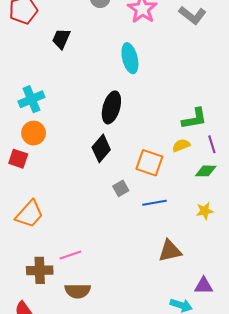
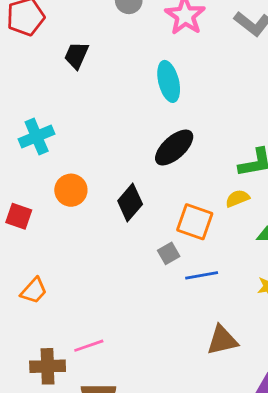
black ellipse: (111, 107) -> (174, 148), moved, turned 32
orange circle: (34, 133) -> (71, 190), moved
gray square: (121, 188) -> (169, 253), moved
orange trapezoid: (29, 214) -> (34, 291), size x0.7

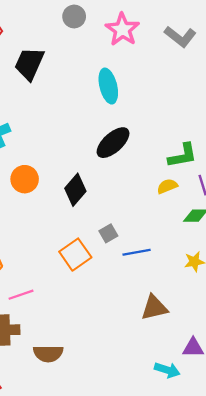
black trapezoid: (76, 55) -> (29, 64), size x1.4
orange square: (195, 222) -> (75, 255), moved, turned 36
pink line: (89, 346) -> (21, 295), moved

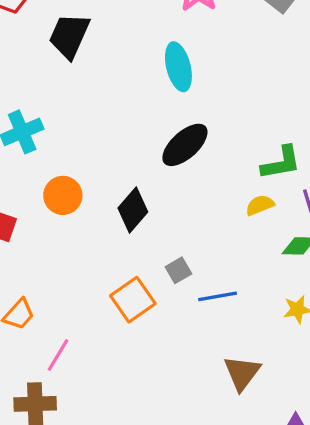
pink line: (21, 295) -> (58, 355), turned -40
brown triangle: (154, 308) -> (242, 373), turned -40

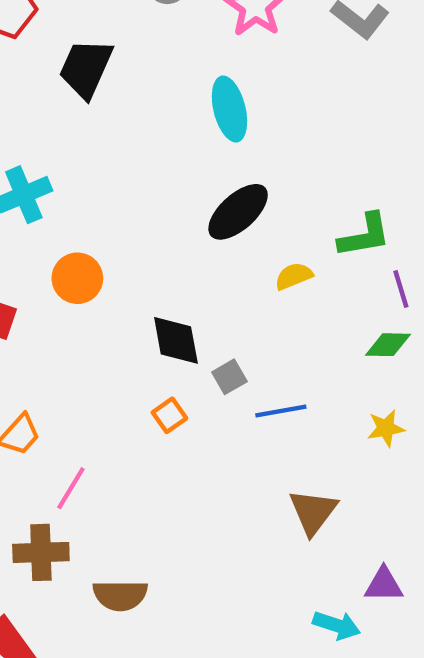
yellow semicircle: (260, 205) -> (294, 276), moved
black diamond: (133, 210) -> (176, 340), moved, turned -51
orange square: (133, 300) -> (169, 415), size x0.6

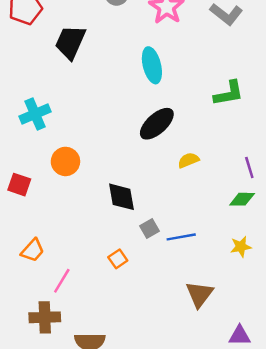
green L-shape: (364, 235) -> (229, 93), moved
gray square: (229, 377) -> (149, 228), moved
orange square: (169, 415) -> (118, 259), moved

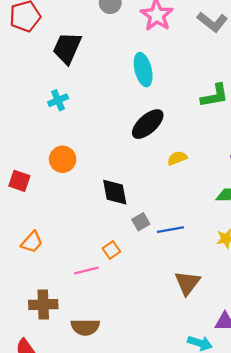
cyan cross: (35, 114) -> (58, 100), moved, size x0.7
pink line: (62, 281) -> (86, 270), moved, turned 45

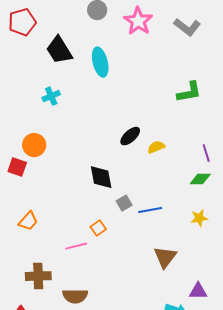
black trapezoid: (67, 48) -> (59, 50), turned -56
cyan ellipse: (143, 70) -> (100, 62), moved
black ellipse: (148, 124) -> (130, 136), moved, size x0.7
orange circle: (63, 159) -> (34, 145), moved

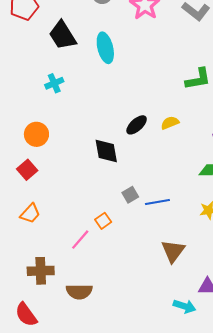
yellow semicircle: (156, 147) -> (170, 123), moved
red square: (17, 167) -> (27, 170), moved, turned 30
black diamond: (101, 177) -> (106, 151), moved
pink line: (76, 246) -> (80, 240), turned -35

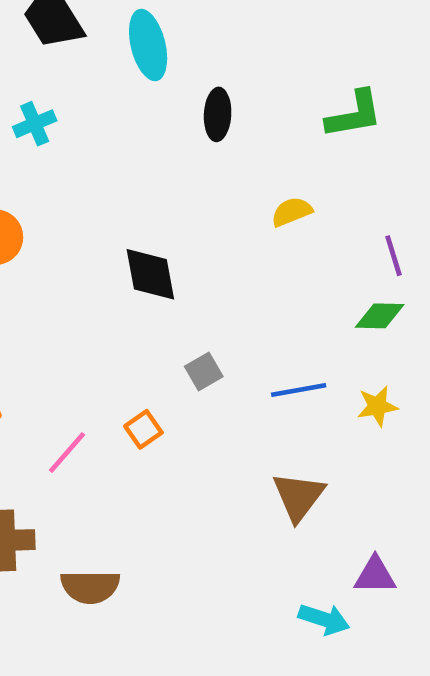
black ellipse: (137, 125) -> (218, 114), moved, turned -45
blue line: (157, 202) -> (299, 390), moved
pink line: (80, 240) -> (67, 453), moved

